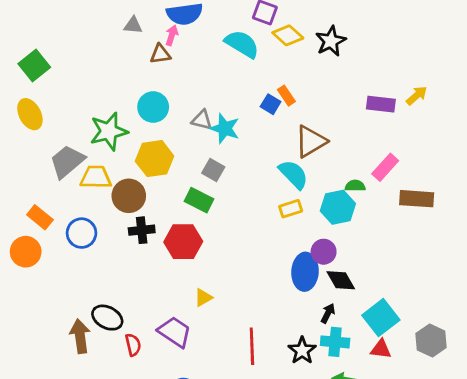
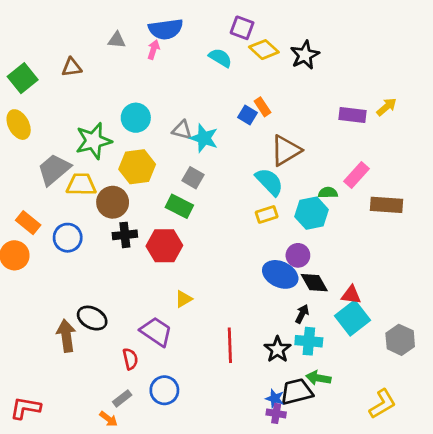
cyan semicircle: (242, 44) -> (220, 58), size x0.7
brown triangle: (160, 54) -> (72, 67), moved
blue ellipse: (305, 272) -> (280, 274), turned -68
red semicircle: (133, 345) -> (130, 359), moved
red triangle: (381, 349) -> (351, 295), moved

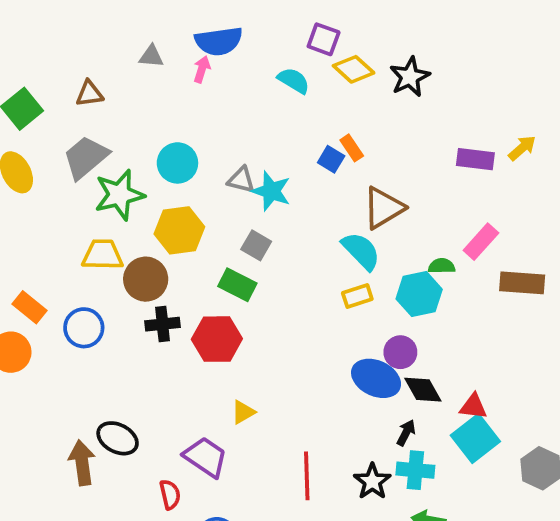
gray trapezoid: (54, 169) -> (86, 157), moved

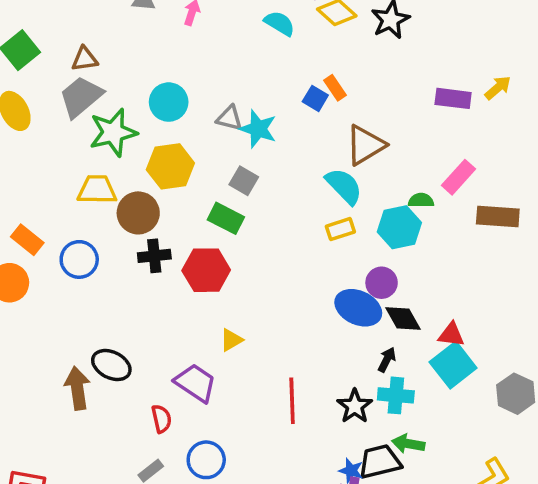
brown triangle: (89, 94) -> (85, 59), moved

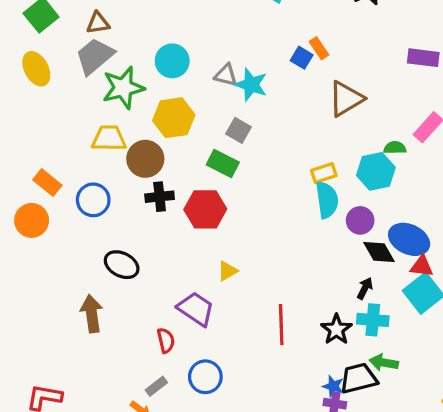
cyan semicircle: (344, 186) -> (327, 200), moved, turned 36
blue ellipse: (358, 308) -> (409, 239), moved
black ellipse: (111, 365) -> (122, 265), moved

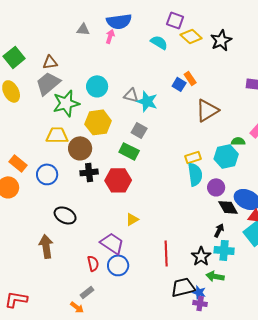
green arrow: (384, 363) -> (215, 276), moved
blue circle: (205, 377) -> (118, 265), moved
black trapezoid: (359, 378) -> (183, 287), moved

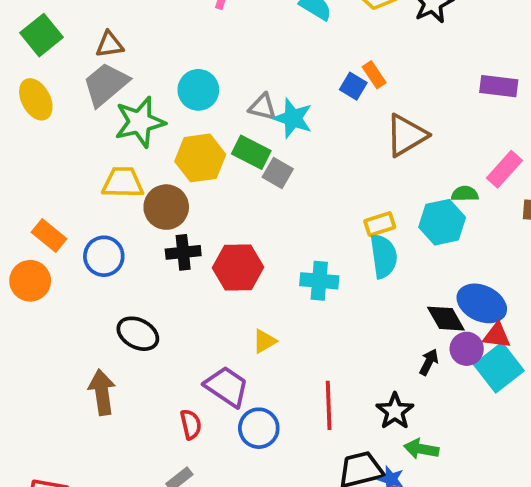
green rectangle: (129, 151) -> (251, 152), moved
purple circle: (216, 187) -> (467, 349), moved
cyan cross: (224, 250) -> (319, 281), moved
blue circle: (118, 265) -> (259, 428), moved

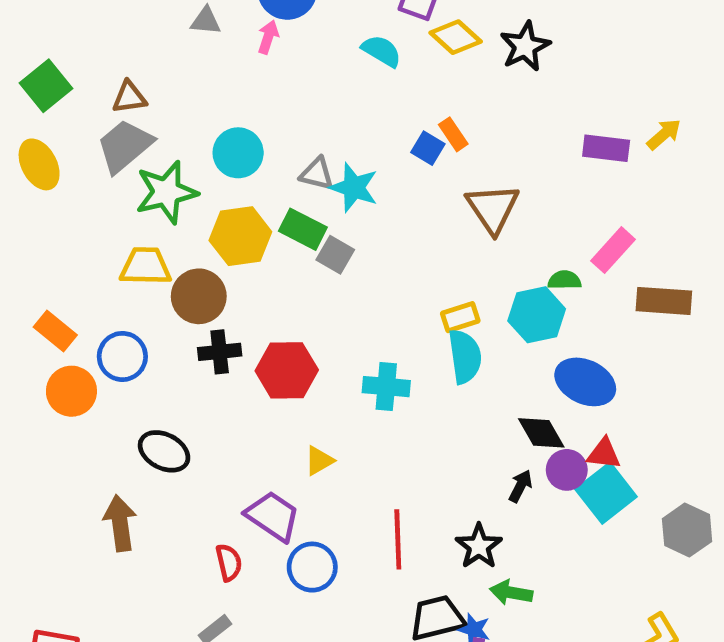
brown triangle: (406, 135) -> (493, 208), turned -33
orange circle: (30, 281) -> (71, 391), moved
blue ellipse: (482, 303) -> (585, 382), moved

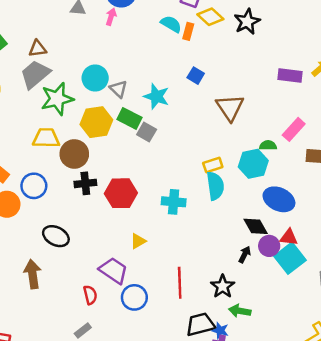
orange rectangle: (453, 134) -> (188, 31), moved, turned 49
gray triangle: (317, 174) -> (118, 89), moved, turned 30

